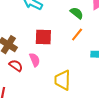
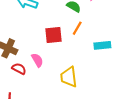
red square: (43, 37) -> (53, 35), moved

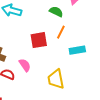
cyan rectangle: (102, 45) -> (77, 50), moved

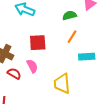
green semicircle: (56, 12) -> (69, 15), turned -48
red square: (39, 40) -> (38, 43), moved

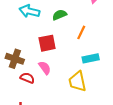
green semicircle: (69, 15) -> (59, 15), moved
cyan rectangle: (87, 57) -> (91, 58), moved

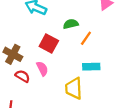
green semicircle: (59, 15) -> (71, 24), moved
red square: (47, 43) -> (49, 44), turned 30

